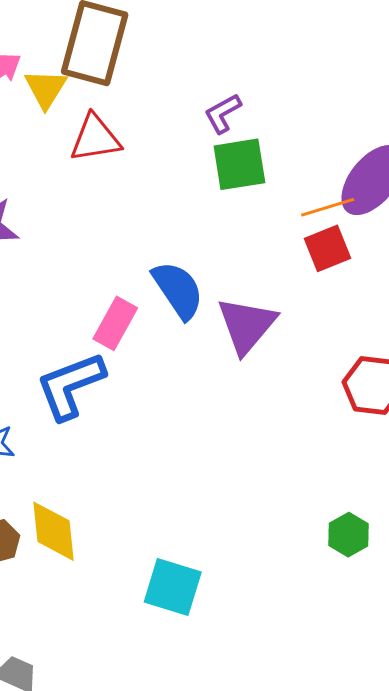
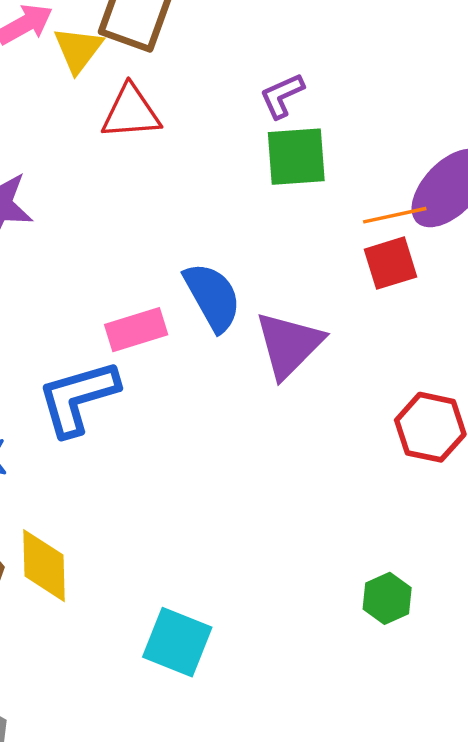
pink rectangle: (115, 323) -> (136, 330), turned 39

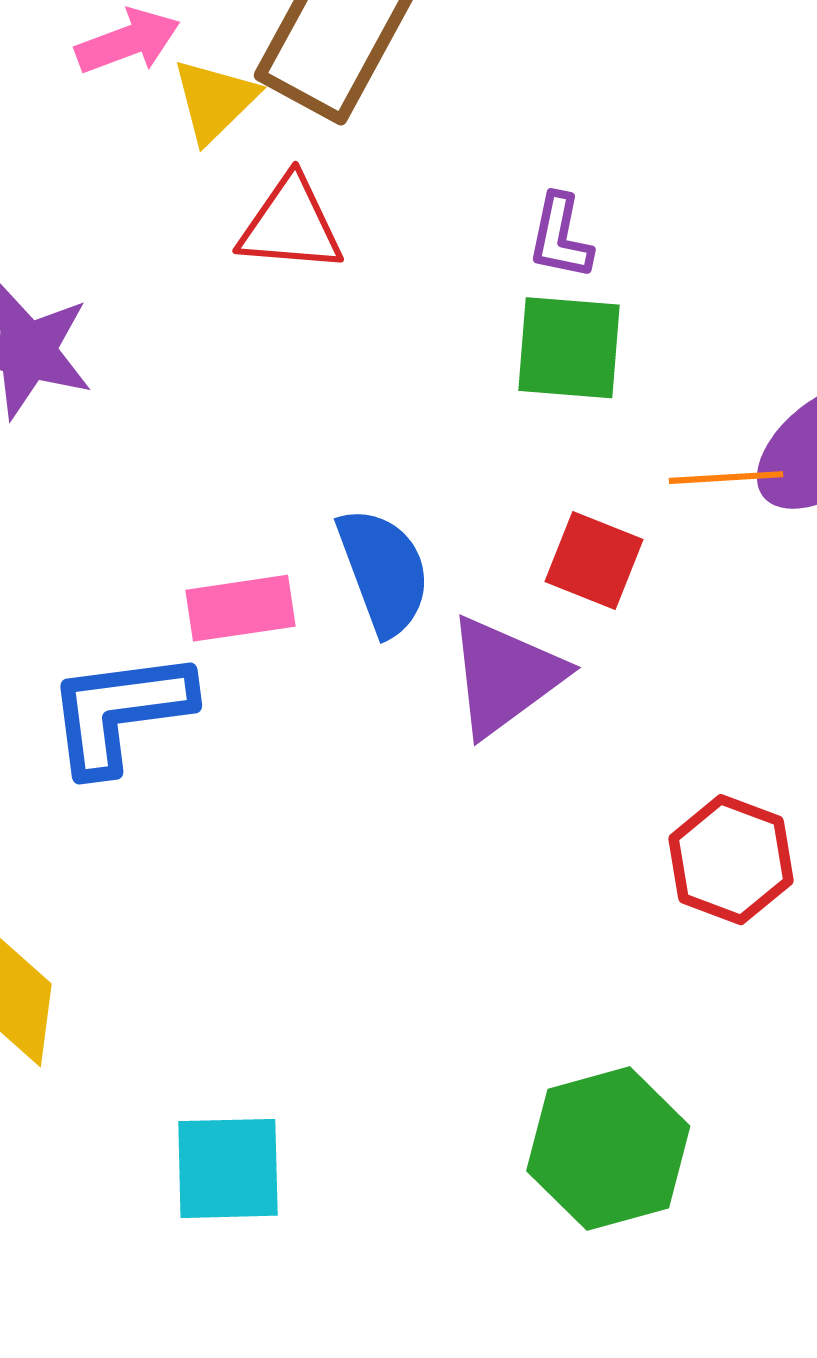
purple L-shape: (282, 96) -> (560, 237), turned -63
red square: (391, 263) -> (594, 561), moved, turned 30
green hexagon: (387, 598) -> (608, 1149), size x1.8
cyan square: (177, 642) -> (228, 1168), turned -32

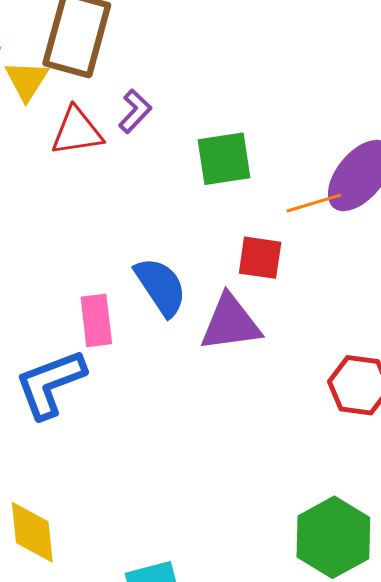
purple L-shape: (560, 237) -> (135, 111), moved, turned -135
pink rectangle: (241, 608) -> (96, 320), turned -75
purple triangle: (505, 676) -> (231, 323), turned 42

